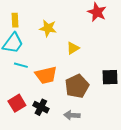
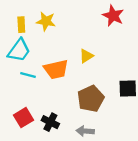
yellow star: (48, 28) -> (46, 21), moved
orange trapezoid: (46, 75) -> (56, 69), moved

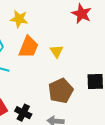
yellow triangle: (86, 56) -> (57, 51), turned -32
orange trapezoid: (56, 69) -> (28, 47), moved, turned -55

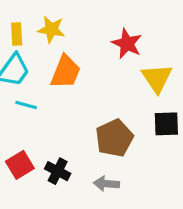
red star: (82, 14) -> (127, 44), moved
yellow triangle: (57, 51) -> (157, 78), moved, size x1.5

